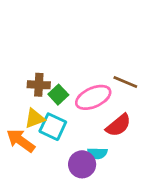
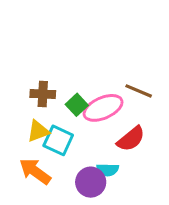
green square: (58, 95) -> (77, 105), moved
orange arrow: (21, 141) -> (35, 171), moved

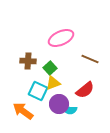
pink ellipse: (103, 108) -> (61, 38), moved
yellow triangle: (38, 131) -> (53, 83), moved
purple circle: (91, 182) -> (59, 104), moved

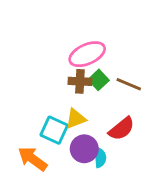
brown cross: (28, 61) -> (80, 81), moved
green square: (50, 68) -> (99, 80), moved
cyan semicircle: (70, 110) -> (100, 157), turned -96

